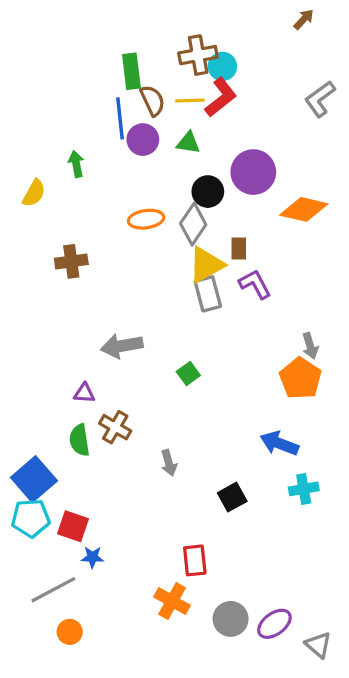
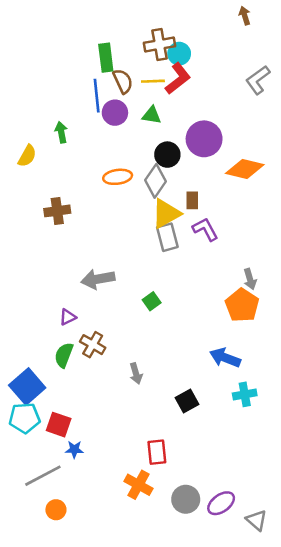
brown arrow: (304, 19) -> (245, 16), turned -60
purple triangle: (84, 393) -> (68, 317), turned -30
green semicircle: (79, 440) -> (64, 355), turned 30

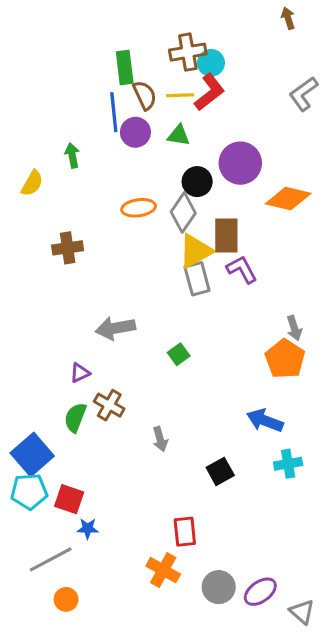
brown rectangle: (192, 200) -> (226, 236), size x1.6

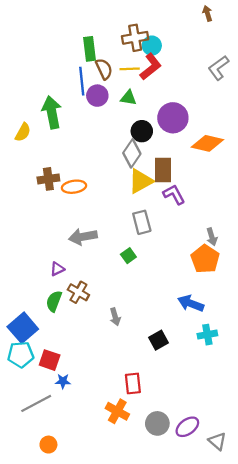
green arrow: (72, 155) -> (52, 112), size x1.8
orange ellipse: (139, 208) -> (74, 187), moved
gray rectangle: (197, 279) -> (142, 222), moved
orange circle: (66, 599) -> (48, 445), moved

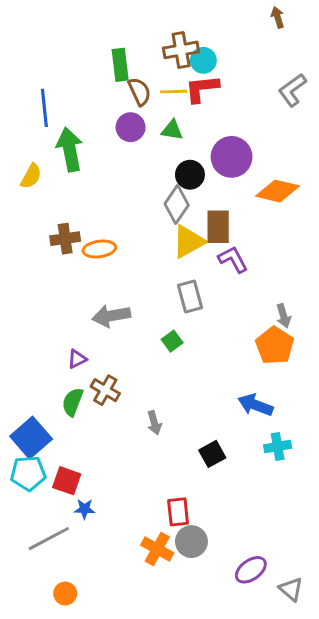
red L-shape: (151, 67) -> (202, 89), turned -148
blue line: (82, 81) -> (44, 108), moved
gray circle: (157, 423) -> (191, 542), moved

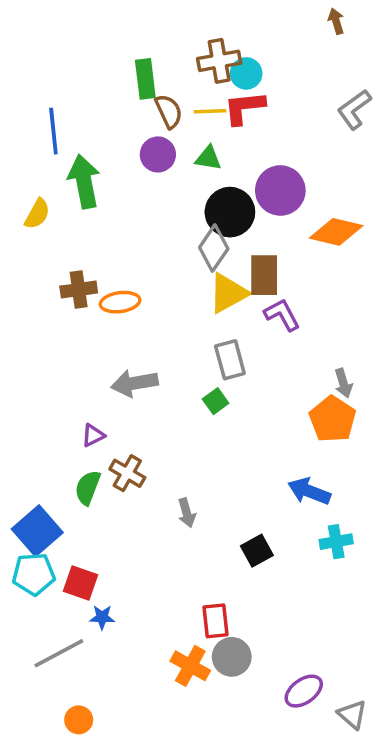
black circle: (190, 175) -> (230, 212), size x1.4
green square: (172, 341) -> (216, 401), moved

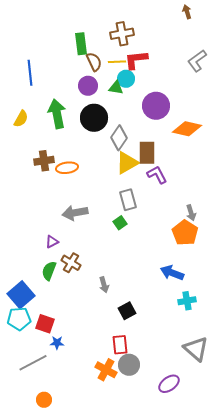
cyan circle: (246, 73) -> (126, 79), moved
green arrow: (84, 181) -> (57, 114), moved
black circle: (230, 212) -> (94, 118), moved
black square: (257, 551) -> (127, 311), moved
gray triangle: (352, 714) -> (196, 349), moved, size x1.5

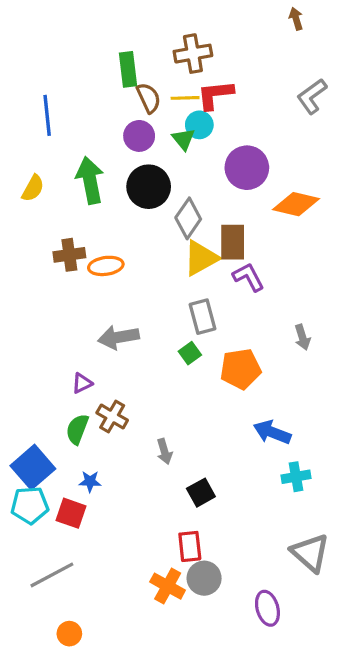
green triangle: (116, 88) -> (183, 139), turned 42
orange pentagon: (185, 233) -> (241, 369), moved, turned 30
blue star: (57, 343) -> (90, 481), moved
purple ellipse: (169, 384) -> (267, 608), turned -70

